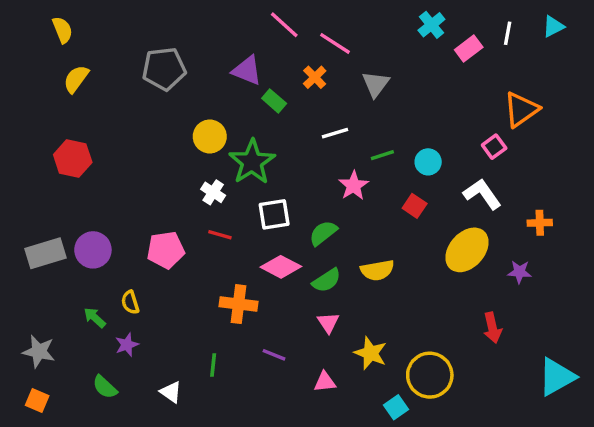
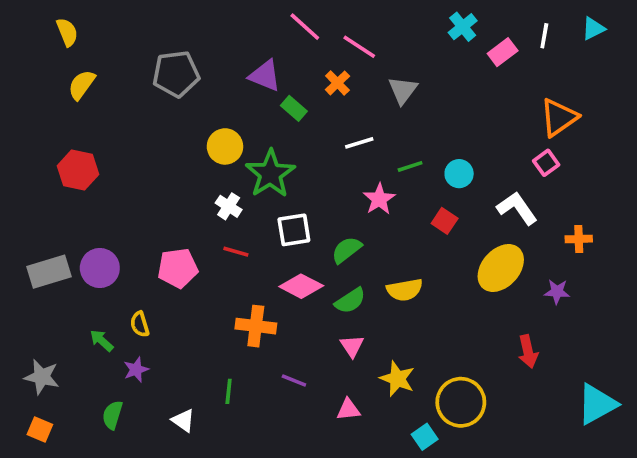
pink square: (494, 147) -> (546, 163), moved
green semicircle: (105, 387) -> (112, 415), turned 64

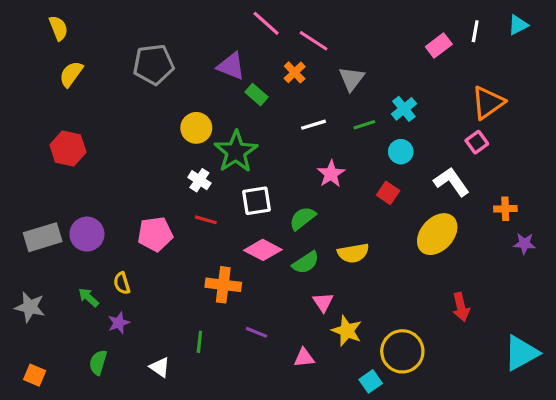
cyan cross: (463, 27) -> (404, 109), moved
green line: (410, 166) -> (364, 125), moved
purple star: (557, 292) -> (524, 244), moved
pink triangle: (352, 346) -> (323, 302), moved
gray star: (42, 377) -> (30, 307), moved

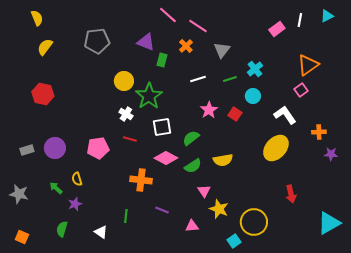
green rectangle: (257, 95) -> (162, 60), turned 64
red square: (388, 193) -> (235, 114), moved
gray rectangle: (43, 237) -> (27, 150), size x0.6

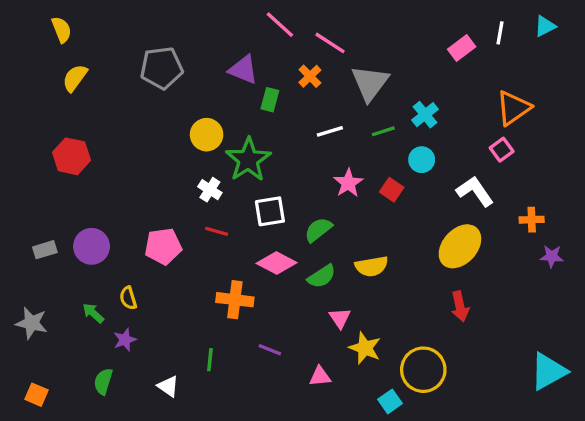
gray triangle: (222, 50) -> (370, 83), size x1.4
red arrow: (291, 194) -> (460, 306), moved

